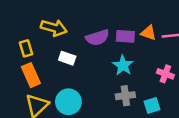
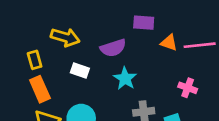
purple rectangle: (125, 36) -> (144, 23), moved
cyan star: (123, 65) -> (125, 79), moved

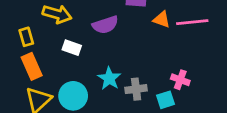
cyan star: (125, 79) -> (109, 78), moved
pink cross: (188, 88) -> (180, 80), moved

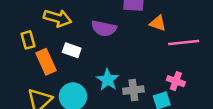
pink line: (192, 22) -> (184, 43), moved
purple semicircle: (105, 25) -> (104, 28), turned 30
orange rectangle: (32, 66) -> (46, 62), moved

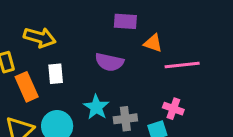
purple semicircle: (104, 28) -> (109, 62), moved
white rectangle: (72, 50) -> (56, 74), turned 66

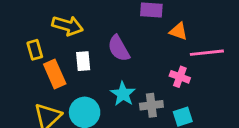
purple semicircle: (109, 62) -> (119, 48), moved, turned 48
pink cross: (173, 109) -> (180, 77), moved

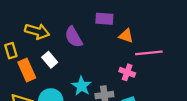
purple semicircle: (119, 48) -> (74, 37), moved
white rectangle: (83, 61) -> (50, 60), turned -35

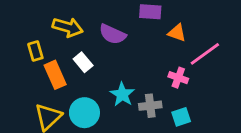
purple semicircle: (74, 37) -> (112, 34), turned -35
pink line: (149, 53) -> (205, 54), turned -30

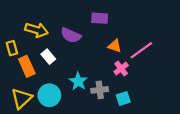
orange triangle: (177, 33) -> (115, 46), moved
pink cross: (178, 78) -> (121, 68), turned 32

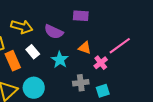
orange triangle: (115, 46) -> (85, 48), moved
cyan star: (78, 81) -> (60, 60), moved

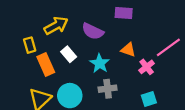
yellow arrow: (22, 27) -> (56, 26), turned -45
gray cross: (81, 83) -> (108, 89), moved

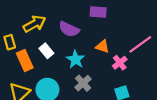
gray cross: (108, 89) -> (83, 83), turned -35

